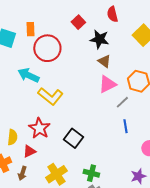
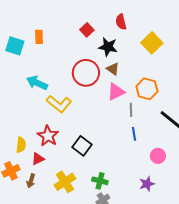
red circle: (47, 48) -> (86, 73), moved
gray line: (122, 102) -> (131, 110), turned -48

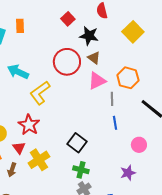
yellow L-shape: (59, 104) -> (40, 93), turned 105
black square: (82, 146) -> (77, 143), moved
red triangle: (38, 159) -> (19, 148), turned -40
yellow cross: (65, 182) -> (39, 160), moved

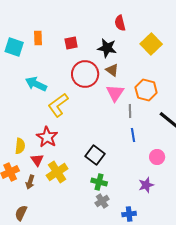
red square: (68, 19) -> (71, 43), moved, turned 32
pink triangle: (97, 81) -> (115, 93), turned -30

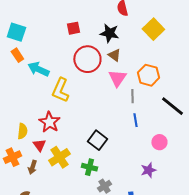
orange rectangle: (38, 38) -> (17, 55), moved, turned -32
yellow L-shape: (58, 105) -> (60, 90), turned -30
green cross: (99, 182) -> (89, 167), moved

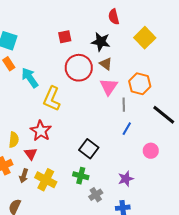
cyan arrow: (38, 69) -> (30, 78), turned 30
blue line: (135, 120) -> (127, 129), turned 40
yellow cross: (59, 157) -> (46, 180), moved, turned -30
purple star: (148, 170) -> (126, 179), moved

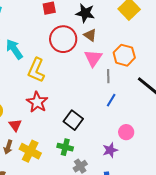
red star: (41, 131) -> (37, 102), moved
pink circle: (151, 151) -> (126, 132), moved

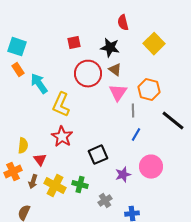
black square: (73, 120) -> (98, 155), turned 30
pink circle: (126, 132) -> (151, 167), size x1.5
green cross: (65, 147) -> (80, 185), moved
purple star: (110, 150) -> (123, 175), moved

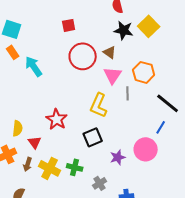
black star: (110, 48) -> (124, 30), moved
yellow L-shape: (61, 105) -> (99, 105), moved
blue line: (136, 135) -> (161, 127), moved

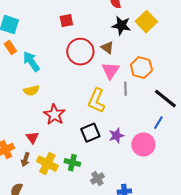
yellow semicircle: (18, 128) -> (31, 91), moved, turned 70
purple star: (118, 157) -> (116, 136), moved

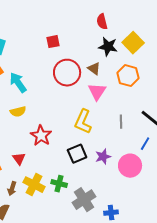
orange hexagon: (141, 68) -> (128, 76), moved
gray line: (125, 89) -> (121, 122), moved
brown arrow: (25, 160) -> (12, 189), moved
gray cross: (97, 179) -> (84, 200), size x1.6

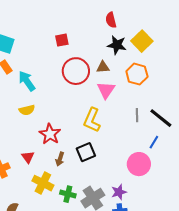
brown triangle: (94, 69) -> (103, 67), turned -40
gray line: (121, 122) -> (137, 115), moved
purple star: (103, 157) -> (119, 192), moved
green cross: (59, 184) -> (68, 194), moved
brown arrow: (12, 189) -> (60, 159), moved

